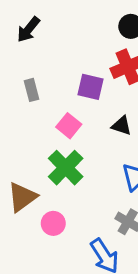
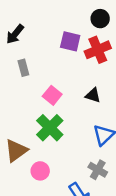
black arrow: (28, 29) -> (15, 34), moved
purple square: (90, 87) -> (70, 41), moved

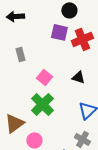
black circle: (100, 19) -> (69, 10), moved
black arrow: (15, 34) -> (15, 16), moved, turned 48

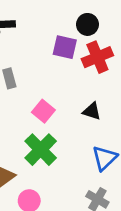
black circle: (69, 10) -> (87, 24), moved

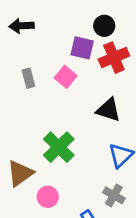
pink square: (43, 111) -> (66, 77), moved
black triangle: (92, 111) -> (108, 110), size x1.4

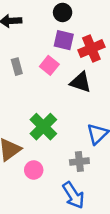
black circle: (104, 26) -> (63, 12), moved
black triangle: (108, 110) -> (81, 82), moved
gray cross: (114, 195) -> (79, 162), moved, turned -36

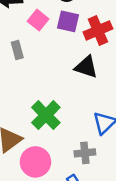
pink square: (49, 65) -> (38, 20), moved
pink circle: (34, 170) -> (35, 162), size x1.5

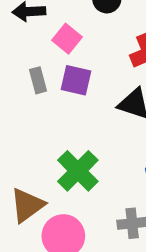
purple square: (68, 21) -> (76, 80), moved

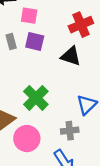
pink square: (67, 39) -> (29, 16), turned -30

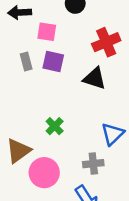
green cross: (36, 98) -> (55, 126), size x0.6

